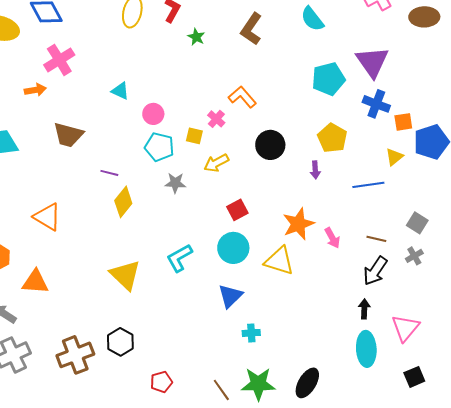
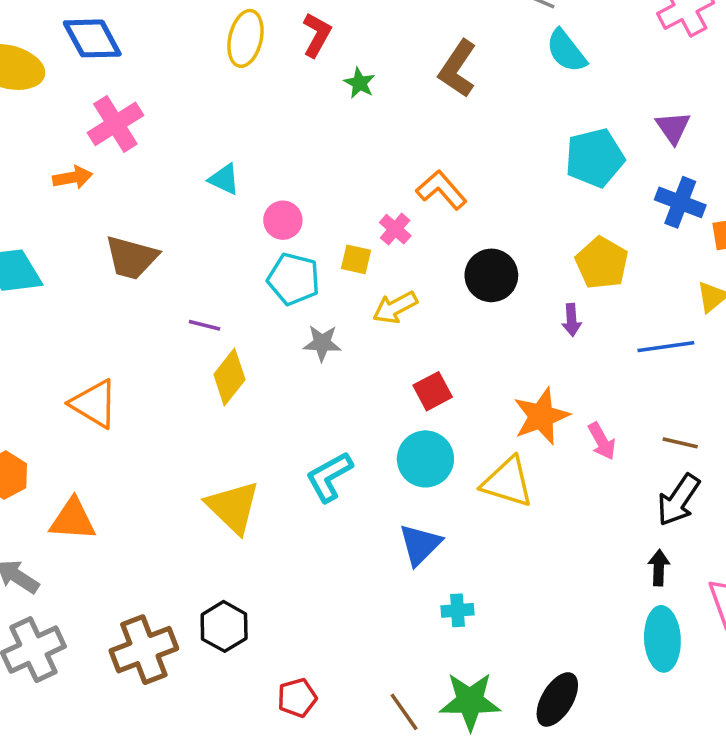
purple triangle: (372, 62) -> (673, 128), size x0.6

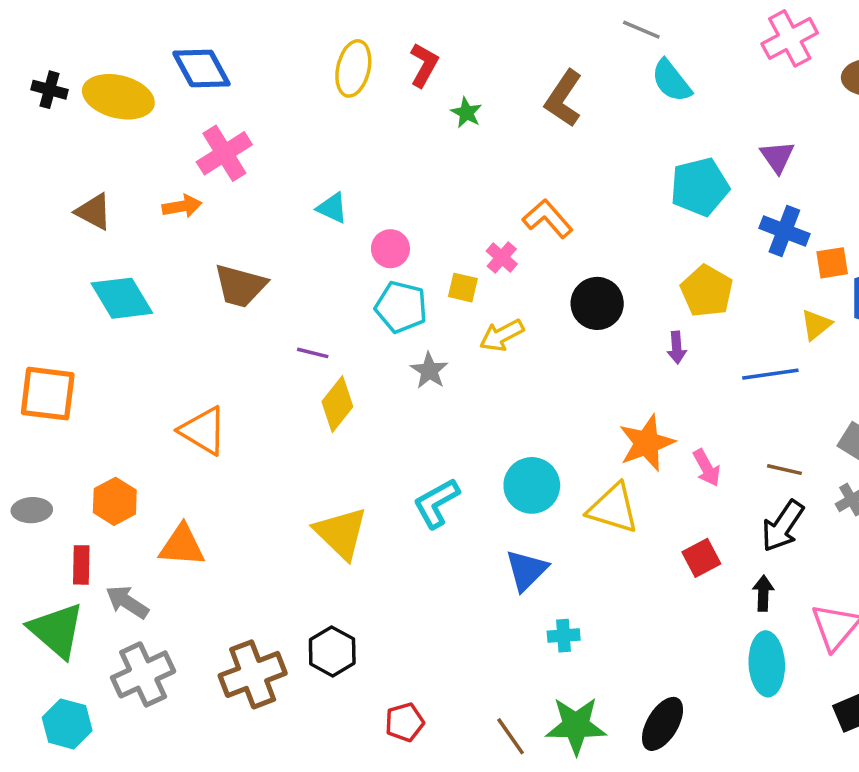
gray star: (322, 343) -> (429, 371), turned 30
red square: (433, 391) -> (701, 558), moved

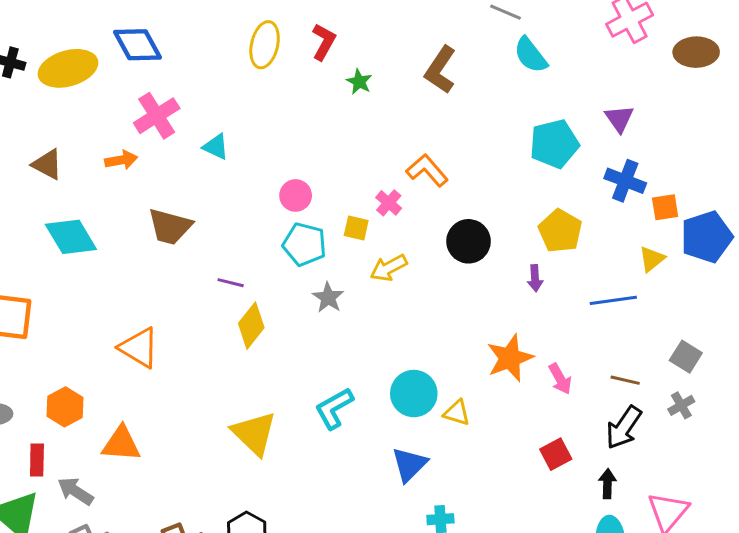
yellow ellipse: (118, 97) -> (68, 68), turned -30
cyan triangle: (332, 208) -> (216, 147), moved
yellow triangle: (613, 508) -> (457, 413), moved, size x0.6

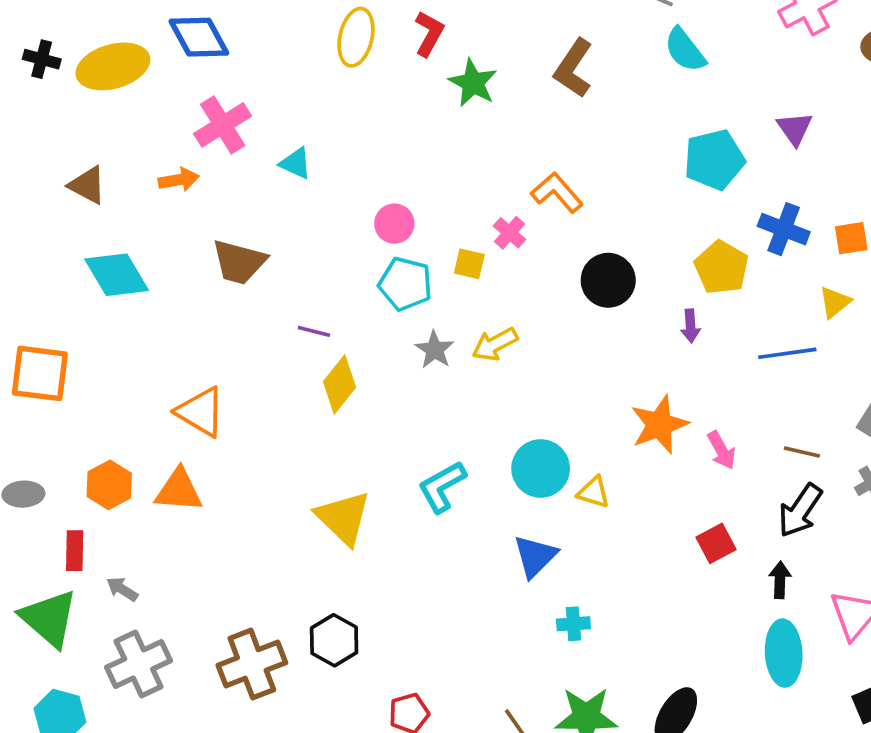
green star: (359, 82) -> (473, 83), size x1.5
blue cross: (625, 181) -> (784, 229), moved
yellow arrow: (389, 268) -> (495, 344), moved
orange triangle: (121, 444) -> (179, 490), moved
gray arrow: (75, 491) -> (122, 589), size x0.7

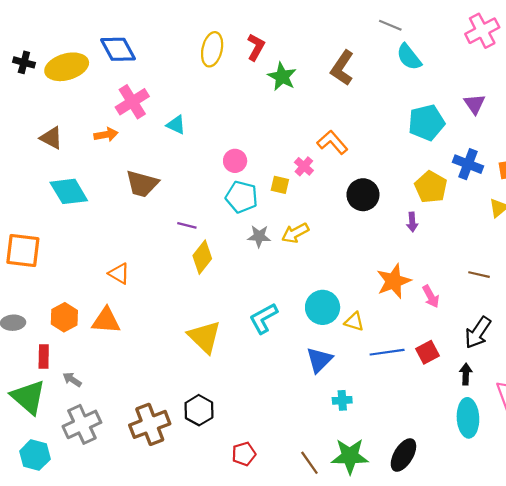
gray star: (435, 350) -> (259, 236), turned -30
blue line: (787, 353) -> (387, 352), moved
orange triangle: (201, 412) -> (119, 273), size x0.7
brown line: (802, 452) -> (479, 275), moved

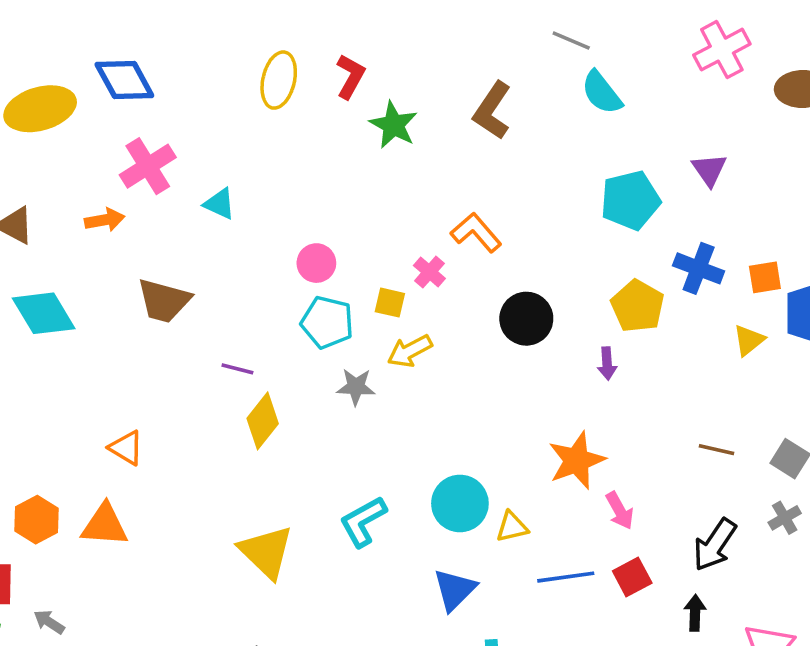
yellow arrow: (295, 233) -> (410, 351), moved
pink arrow: (431, 296) -> (620, 511), moved
yellow triangle: (354, 322) -> (512, 527), turned -30

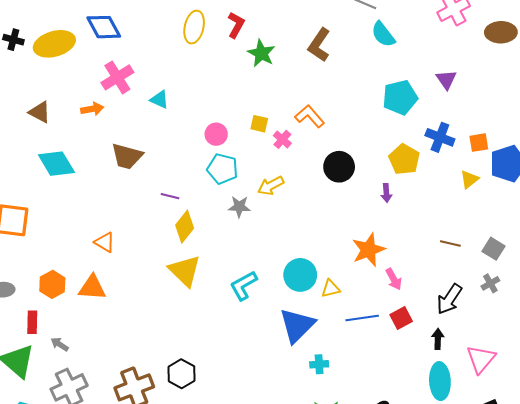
yellow square: (390, 303) -> (259, 124), moved
yellow triangle: (266, 552) -> (185, 271), moved
blue triangle: (455, 590) -> (297, 325), size x1.4

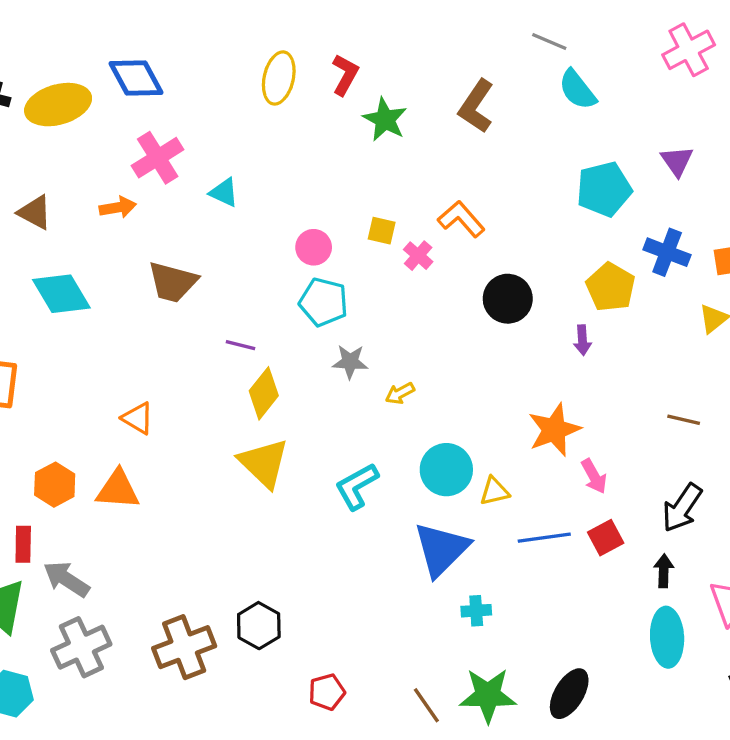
yellow arrow: (271, 186) -> (400, 393), moved, size x0.7
gray arrow: (60, 344) -> (66, 579), size x1.6

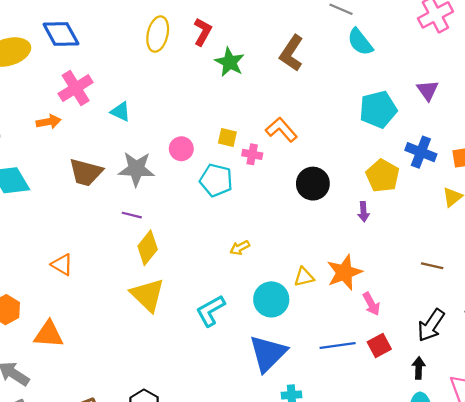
pink cross: (418, 256) -> (252, 154), turned -30
cyan pentagon: (324, 302) -> (216, 180), moved
gray star: (350, 362) -> (136, 169), moved, size x1.5
orange triangle: (118, 490) -> (49, 334), moved
yellow triangle: (494, 491) -> (304, 277), moved

